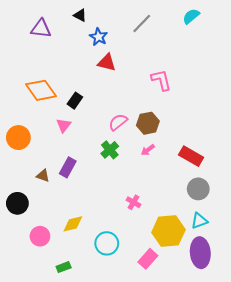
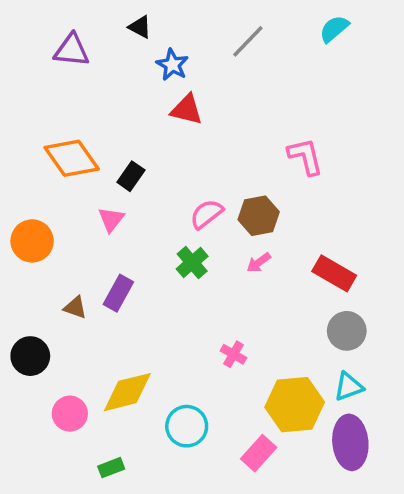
pink L-shape: (161, 80) -> (305, 156), moved
yellow diamond: (73, 224) -> (127, 392), size x1.4

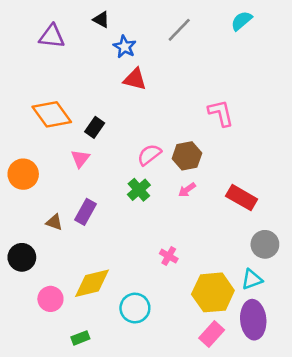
gray circle: (347, 331) -> (265, 244), moved
pink rectangle: (259, 453) -> (212, 334), moved

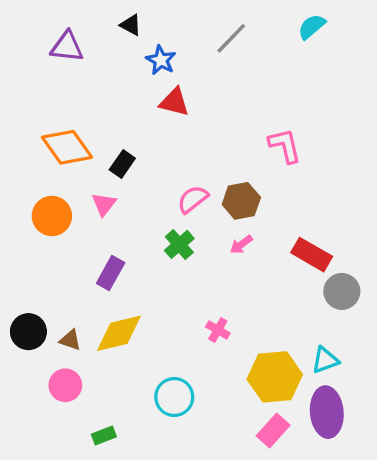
orange circle: (23, 174) -> (52, 216), moved
brown triangle: (54, 222) -> (70, 340), moved
gray circle: (265, 244) -> (342, 291), moved
yellow diamond: (92, 283) -> (119, 333), moved

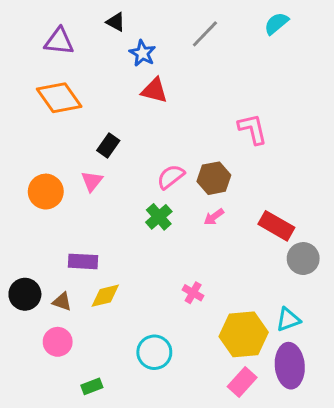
orange diamond: (67, 147) -> (59, 98), moved
purple rectangle: (111, 273) -> (83, 261), moved, turned 64
yellow diamond: (119, 333) -> (105, 296), size x0.7

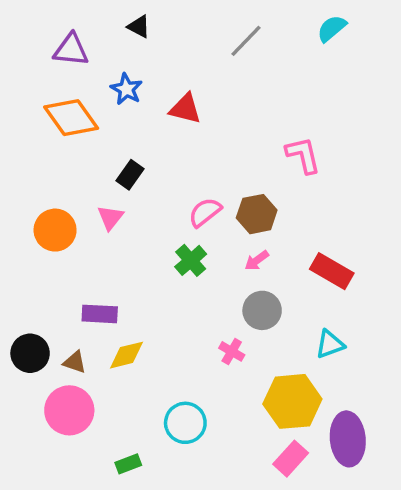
blue star: (142, 53) -> (126, 89), moved
gray circle: (303, 259) -> (262, 310), moved
cyan triangle: (288, 320) -> (330, 344), moved
pink circle: (58, 342) -> (69, 410), size x1.4
green rectangle: (92, 386) -> (128, 464), moved

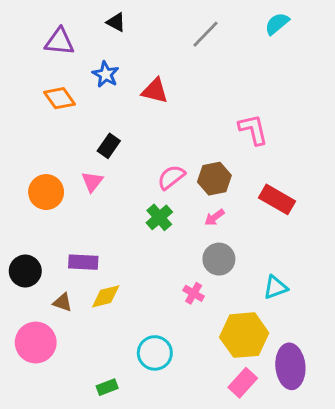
orange diamond: (71, 118) -> (60, 98), size x0.7
red rectangle: (332, 271) -> (277, 199), moved
black circle: (30, 353) -> (25, 271), moved
pink circle: (69, 410) -> (36, 342), moved

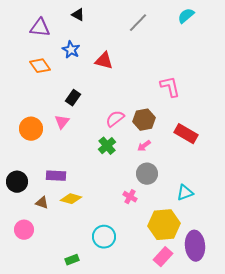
yellow diamond: (106, 296) -> (71, 199), turned 30
pink circle: (36, 342) -> (24, 230), size x0.7

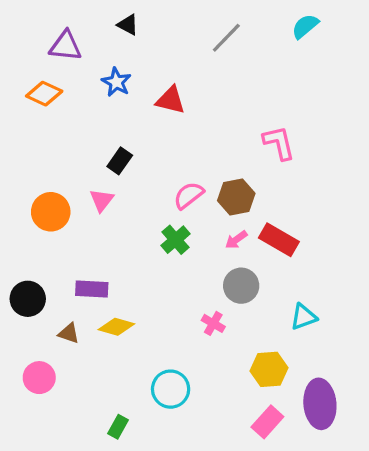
orange diamond: (40, 66) -> (44, 94), moved, turned -30
red rectangle: (186, 134) -> (279, 240), moved
yellow hexagon: (164, 225) -> (269, 369), size x0.7
green rectangle: (72, 260) -> (118, 427), turned -40

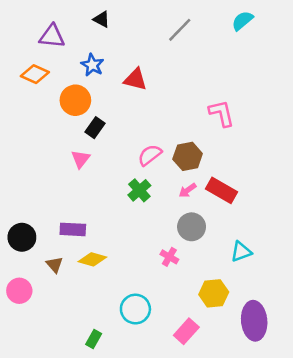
orange circle: (51, 212) -> (75, 100), moved
brown triangle: (69, 333) -> (55, 265), turned 30
pink circle: (39, 378) -> (19, 291), moved
pink rectangle: (267, 422) -> (186, 331), moved

